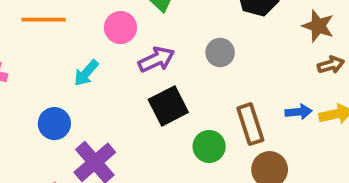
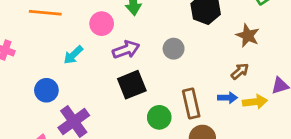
brown arrow: (331, 65) -> (240, 71), moved, turned -30

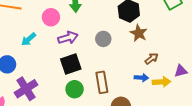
brown star: (248, 36) -> (139, 33), moved
brown rectangle: (191, 104) -> (102, 82), moved
green circle: (159, 117) -> (75, 89), moved

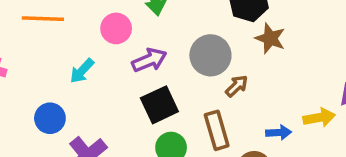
gray circle: (103, 39) -> (210, 55), size x1.5
brown arrow: (152, 59) -> (237, 86), moved
blue arrow: (141, 78) -> (279, 133), moved

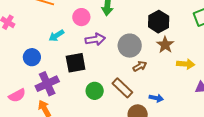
black square: (159, 105) -> (76, 63), moved
yellow arrow: (319, 118) -> (186, 64), moved
brown rectangle: (217, 130) -> (122, 88), turned -45

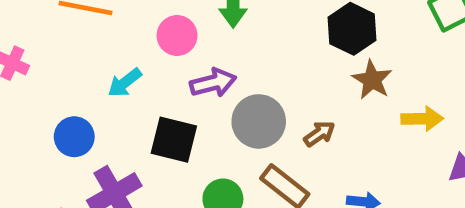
gray circle: (130, 46) -> (259, 121), moved
black square: (76, 63) -> (174, 140), turned 30

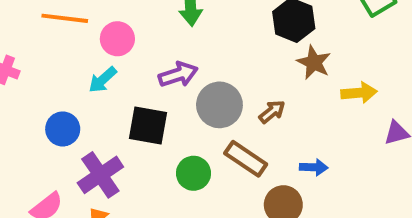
pink circle: (177, 36) -> (117, 39), moved

